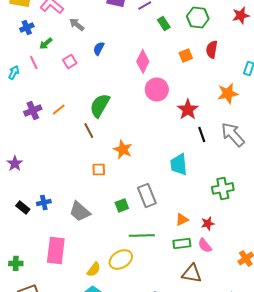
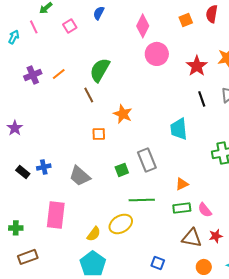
red star: (188, 109) -> (197, 66), moved
red star: (208, 223) -> (216, 236), moved

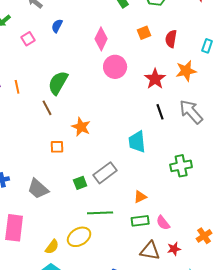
red semicircle: (212, 14) -> (171, 39), moved
orange line: (59, 74) -> (17, 87), turned -64
gray rectangle: (147, 160) -> (105, 173), turned 75

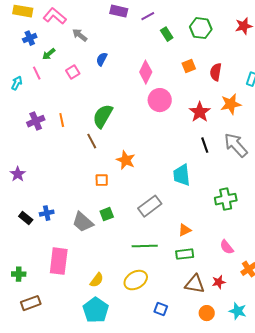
green square: (80, 183) -> (107, 214), moved
pink semicircle: (163, 223) -> (227, 247), moved
yellow ellipse: (79, 237) -> (136, 280), moved

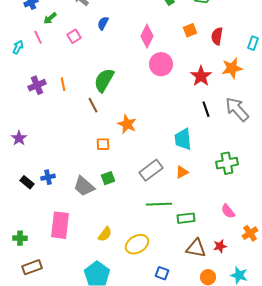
orange triangle: (185, 230) -> (182, 172), moved
green line: (145, 246) -> (159, 204), moved
yellow semicircle: (97, 280) -> (105, 234), moved

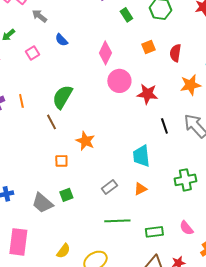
blue semicircle: (103, 23) -> (61, 40), turned -72
red star: (201, 76) -> (147, 94), moved, turned -30
gray rectangle: (151, 170) -> (109, 187), size x0.7
green rectangle: (186, 218) -> (154, 232), moved

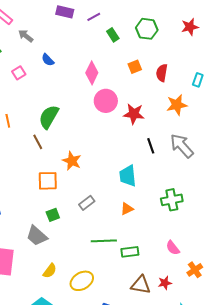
orange square: (61, 161) -> (48, 181), size x1.5
gray rectangle: (109, 187) -> (87, 203), moved
gray trapezoid: (42, 203) -> (37, 236), moved
green rectangle: (154, 232) -> (130, 252), moved

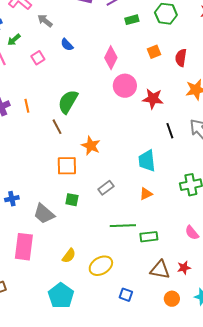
green rectangle: (113, 35) -> (132, 20), turned -72
green square: (53, 215) -> (72, 200), turned 32
gray trapezoid: (37, 236) -> (44, 214), moved

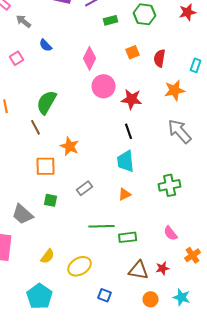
black line: (170, 131) -> (129, 131), moved

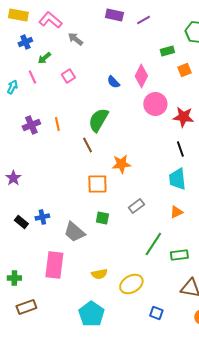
green rectangle: (111, 20) -> (167, 51), moved
blue semicircle: (46, 45) -> (113, 82), moved
orange star: (70, 146) -> (121, 164), turned -30
green line: (102, 226) -> (153, 244), turned -55
yellow semicircle: (48, 256) -> (99, 274), turned 42

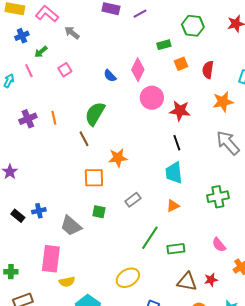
yellow semicircle: (99, 274) -> (67, 282), moved

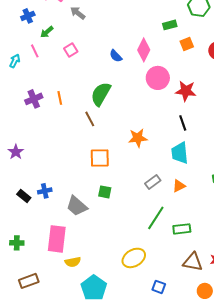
orange star: (118, 158) -> (138, 138), moved
gray rectangle: (133, 200) -> (153, 182), moved
green cross: (11, 272) -> (17, 243), moved

